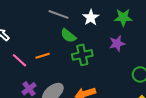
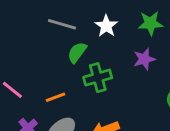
green semicircle: (68, 36) -> (77, 52), turned 91
orange line: (43, 56) -> (55, 97), moved

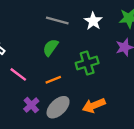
green semicircle: (77, 52) -> (50, 47), moved

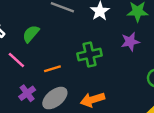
green semicircle: (50, 47) -> (31, 34), moved

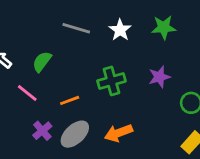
purple star: (130, 42) -> (159, 77), moved

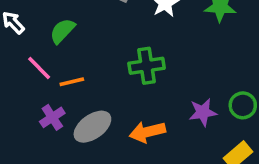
purple star: (159, 77) -> (203, 112), moved
orange line: (70, 100) -> (72, 82), moved

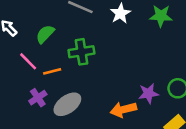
green cross: (147, 66) -> (81, 52), moved
orange arrow: (147, 132) -> (123, 109), moved

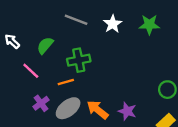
orange line: (52, 71) -> (66, 82), moved
purple star: (148, 93) -> (127, 111), moved, turned 30
orange arrow: (123, 109) -> (98, 110), moved, turned 55

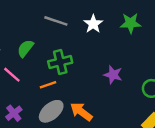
purple cross: (41, 103) -> (14, 113), moved
purple star: (127, 111) -> (113, 75), moved

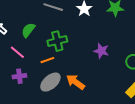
purple cross: (14, 113) -> (19, 76), moved, turned 32

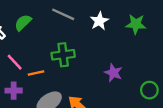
green semicircle: (28, 30) -> (23, 23), moved
orange line: (47, 60) -> (36, 73), moved

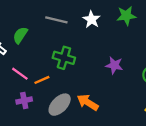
green cross: (63, 55) -> (64, 58), turned 35

